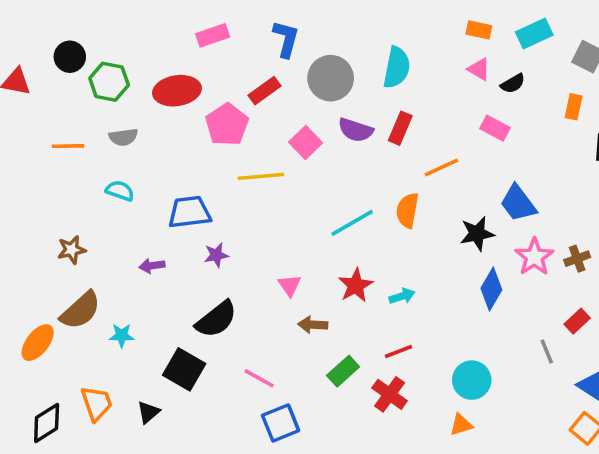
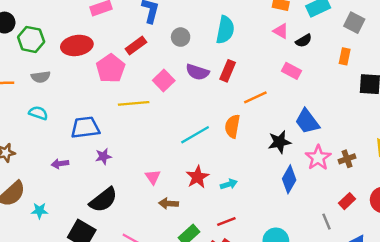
gray circle: (331, 78) -> (181, 37), size x0.6

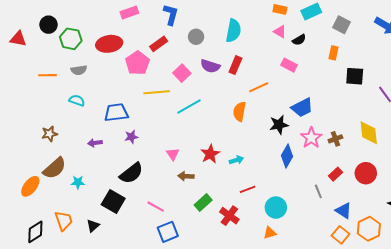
blue trapezoid: (307, 121) -> (302, 108), turned -80
cyan line: (195, 135) -> (189, 106), moved
red line: (226, 222) -> (248, 189), moved

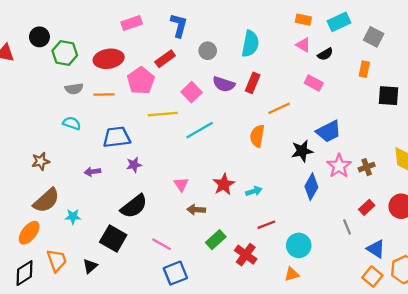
orange line: (47, 75) -> (104, 94), moved
orange ellipse: (30, 186) -> (29, 233), moved

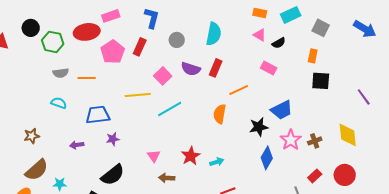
red ellipse: (109, 59) -> (87, 32), moved
red rectangle: (165, 59) -> (140, 47), turned -30
pink pentagon: (141, 81) -> (113, 52), moved
black square: (389, 96) -> (321, 81), moved

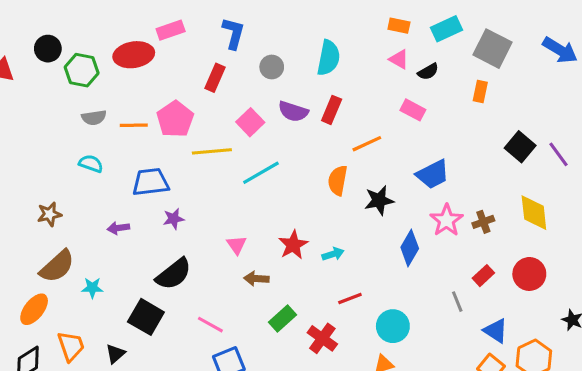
gray square: (321, 28) -> (493, 49), size x1.4
pink pentagon: (113, 52) -> (175, 119), moved
black square: (321, 81) -> (520, 147), moved, turned 36
black star: (259, 127) -> (379, 200), moved

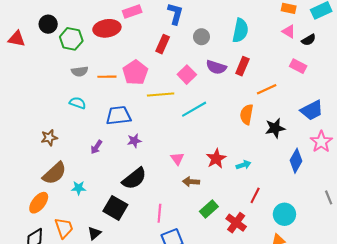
purple arrow: (118, 228) -> (96, 147), turned -48
red line: (350, 299) -> (255, 195), turned -42
pink line: (210, 325) -> (159, 213), turned 66

